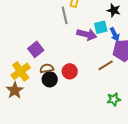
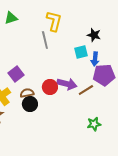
purple arrow: (87, 34) -> (67, 84), moved
blue arrow: (115, 34) -> (95, 59), turned 32
red circle: (70, 71) -> (50, 87), moved

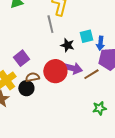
black star: (94, 35) -> (67, 45), moved
red circle: (50, 87) -> (55, 71), size x1.5
black circle: (30, 104) -> (26, 88), moved

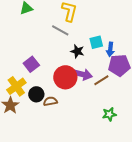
gray line: (50, 24) -> (60, 30), turned -48
brown semicircle: (32, 77) -> (50, 101), moved

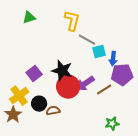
gray line: (60, 30) -> (87, 40), moved
black star: (77, 51) -> (62, 71), moved, size x1.5
purple arrow: (82, 74) -> (85, 84), turned 132

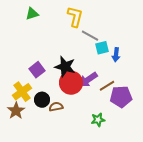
purple pentagon: (122, 75) -> (121, 97), moved
green star: (112, 124) -> (98, 120), moved

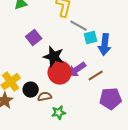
blue arrow: (116, 55) -> (105, 45), size x1.5
purple square: (37, 70) -> (34, 38), moved
purple pentagon: (121, 97) -> (111, 99), moved
green star: (98, 120) -> (59, 113), moved

